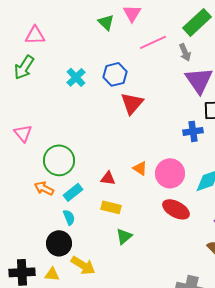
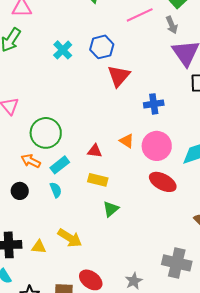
blue cross: (193, 131) -> (154, 104), moved
black circle: (59, 243) -> (20, 191), moved, size x0.7

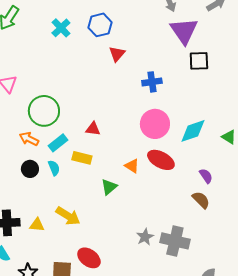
red triangle: (119, 76) -> (117, 54), size x0.7
orange triangle: (127, 141) -> (132, 166), moved
yellow rectangle: (98, 180) -> (82, 158), moved
black circle: (20, 191) -> (30, 169), moved
gray star: (134, 281) -> (145, 237), moved

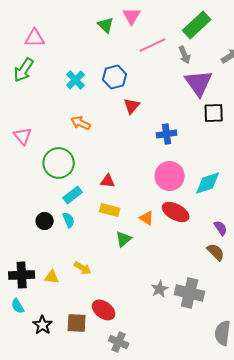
orange arrow: (29, 139) -> (81, 123), moved
yellow rectangle: (82, 158) -> (110, 210), moved
yellow arrow: (68, 216) -> (83, 268), size x0.7

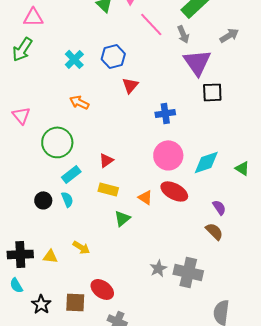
pink line: (153, 45) -> (151, 24), turned 72
red triangle: (108, 181) -> (106, 160), turned -42

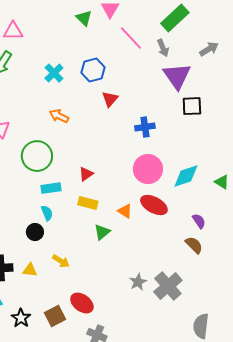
cyan rectangle: (71, 174) -> (51, 188), turned 30
black circle: (43, 200) -> (35, 232), moved
gray cross: (188, 272) -> (168, 286), turned 36
brown square: (75, 302) -> (55, 316), turned -30

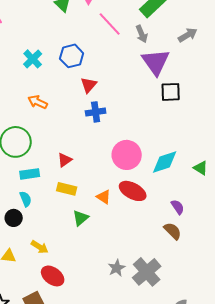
blue cross: (145, 127) -> (96, 112), moved
red ellipse: (82, 303) -> (53, 276), moved

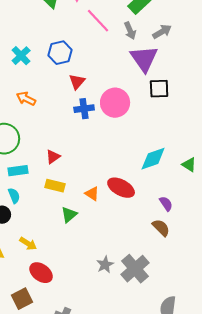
gray arrow: (188, 35) -> (162, 32), moved
pink circle: (127, 155) -> (115, 103), moved

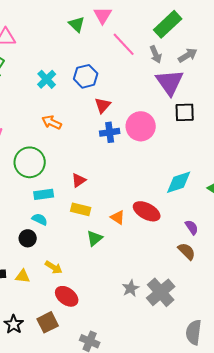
cyan semicircle: (14, 196) -> (40, 219), turned -42

